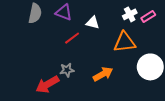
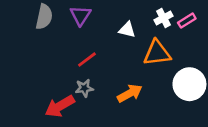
purple triangle: (64, 12) -> (80, 15), turned 42
white triangle: (93, 23) -> (127, 30), moved
red line: (72, 38) -> (87, 60), moved

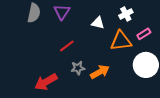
pink rectangle: (187, 21) -> (144, 34), moved
gray star: (84, 88) -> (78, 68), moved

